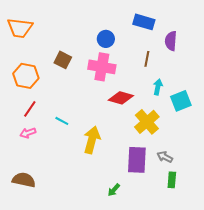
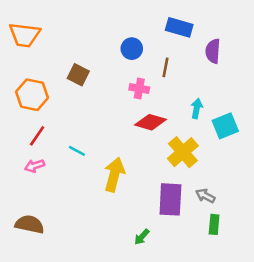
brown line: (147, 59) -> (165, 67), moved
pink cross: (102, 67) -> (139, 89), moved, size x0.6

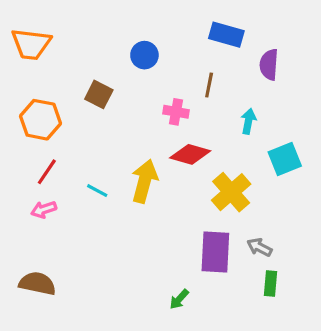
blue circle: (132, 49) -> (144, 55), moved
cyan arrow: (197, 108) -> (248, 121), moved
yellow arrow: (114, 175) -> (144, 181), moved

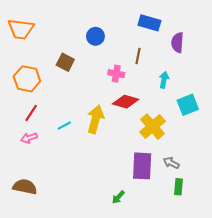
cyan line: (97, 191) -> (64, 126), turned -56

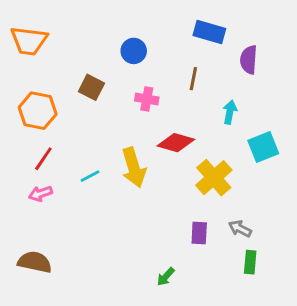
pink cross: (116, 74) -> (147, 99), moved
yellow arrow: (95, 119) -> (134, 167), turned 148
purple rectangle: (142, 166) -> (199, 233), size x0.6

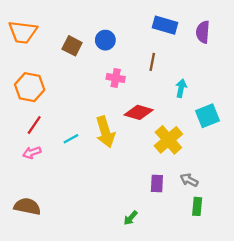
purple semicircle: (249, 60) -> (203, 32), moved
brown square: (91, 87) -> (72, 46), moved

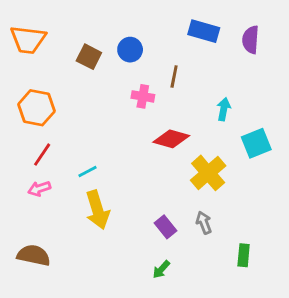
brown line: (152, 62) -> (174, 77), moved
yellow arrow: (105, 132) -> (97, 210), moved
gray arrow: (189, 180) -> (204, 223), moved, turned 42
purple rectangle: (157, 183) -> (166, 227), moved, turned -42

